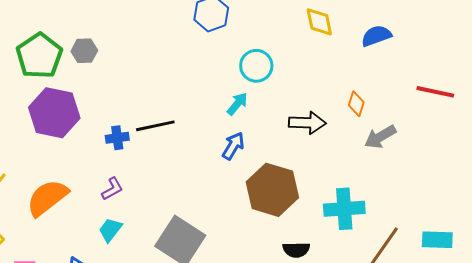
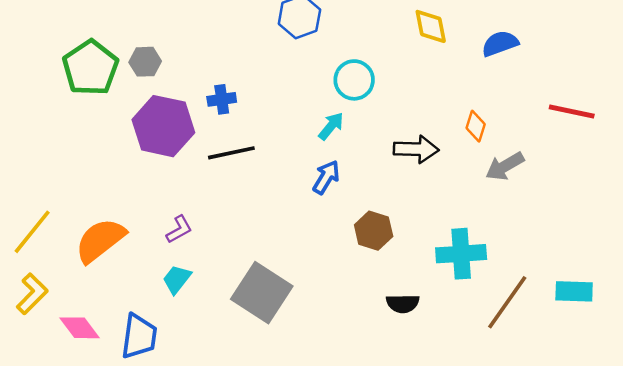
purple hexagon: (54, 113) -> (163, 126), moved
blue cross: (117, 138) -> (222, 99), moved
brown hexagon: (272, 190) -> (374, 231), size x0.6

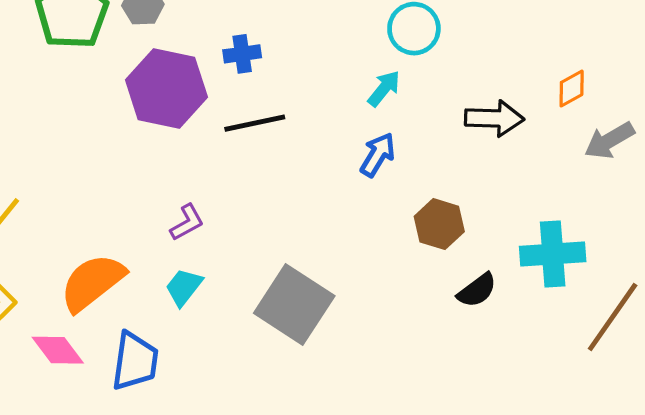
orange diamond: (476, 126) -> (572, 88), turned 44
orange semicircle: (100, 240) -> (92, 282), moved
black semicircle: (403, 304) -> (477, 290), moved, turned -36

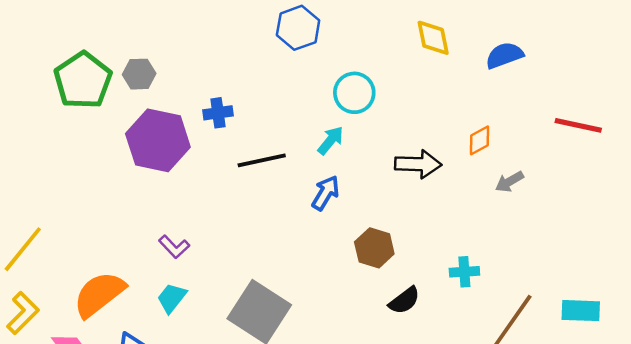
black line: (255, 123) -> (262, 160), moved
gray arrow: (609, 140) -> (509, 182), size x0.7
purple L-shape: (187, 222) -> (174, 247), turned 76
cyan cross: (553, 254) -> (464, 272), size x0.6

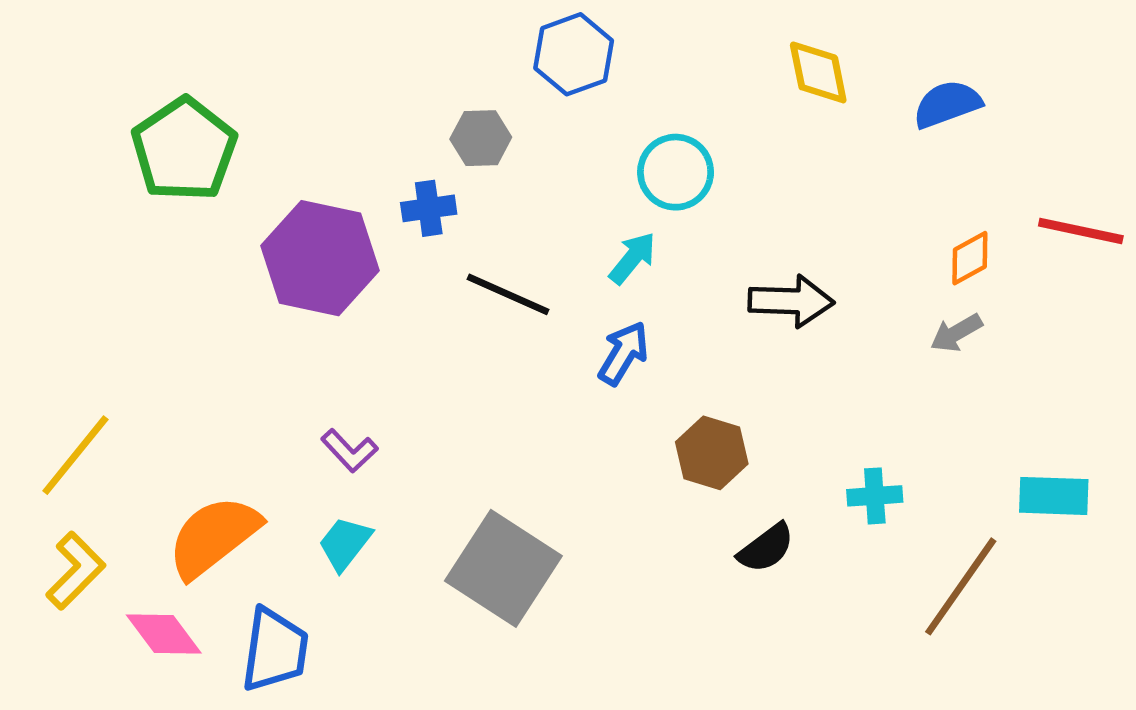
gray hexagon: (139, 74) -> (481, 138), moved
orange diamond: (479, 140) -> (970, 258), moved
black line: (262, 160) -> (508, 294), turned 36
cyan rectangle: (581, 311) -> (1054, 496), moved

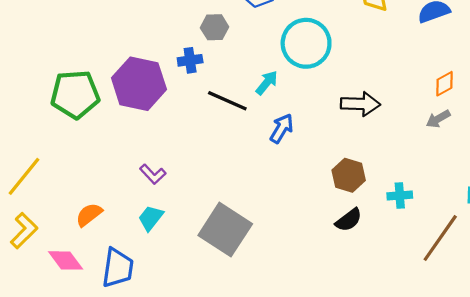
green pentagon: (184, 149) -> (75, 94), moved, turned 30
cyan circle: (676, 172) -> (306, 43), size x1.4
cyan arrow: (633, 258) -> (267, 83), moved
brown hexagon: (712, 453) -> (349, 175), moved
orange semicircle: (214, 537) -> (89, 215), size x0.6

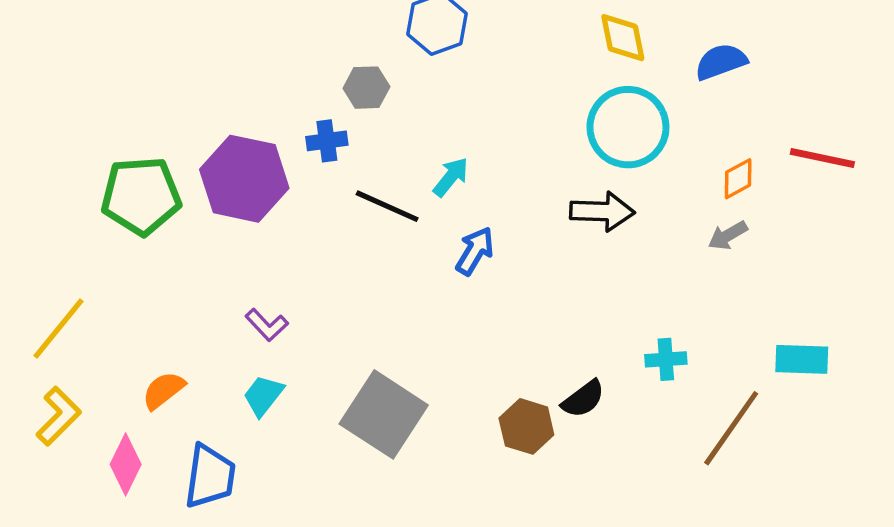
cyan circle: (306, 43) -> (628, 127), moved
brown hexagon: (349, 175) -> (526, 426), moved
pink diamond: (66, 260) -> (126, 464), turned 63

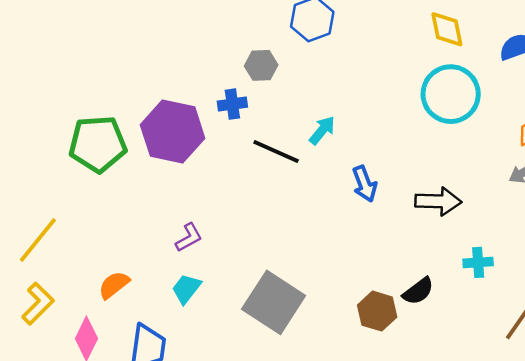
black arrow: (602, 211) -> (438, 201), moved
blue arrow: (475, 251) -> (365, 184), moved, turned 128
purple L-shape: (267, 325) -> (189, 238), turned -76

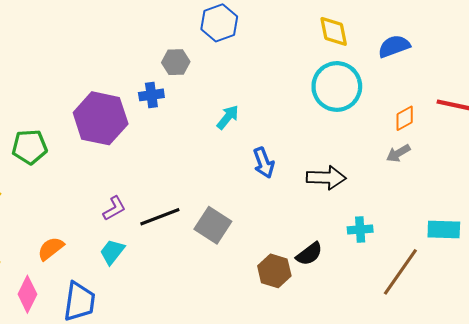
green pentagon: (98, 144) -> (30, 147), moved, size x0.7
black line: (276, 151) -> (160, 217), moved, turned -45
gray square: (274, 302) -> (213, 225), moved, size x0.7

